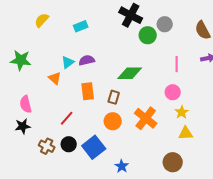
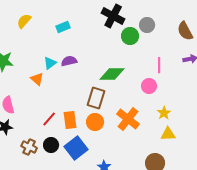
orange rectangle: (88, 91) -> (70, 120), moved
pink circle: (173, 92) -> (149, 86), moved
brown rectangle: (114, 97) -> (96, 98), size x1.5

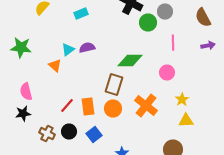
pink line: (159, 65) -> (173, 43), moved
blue square: (76, 148) -> (94, 135), size x0.7

